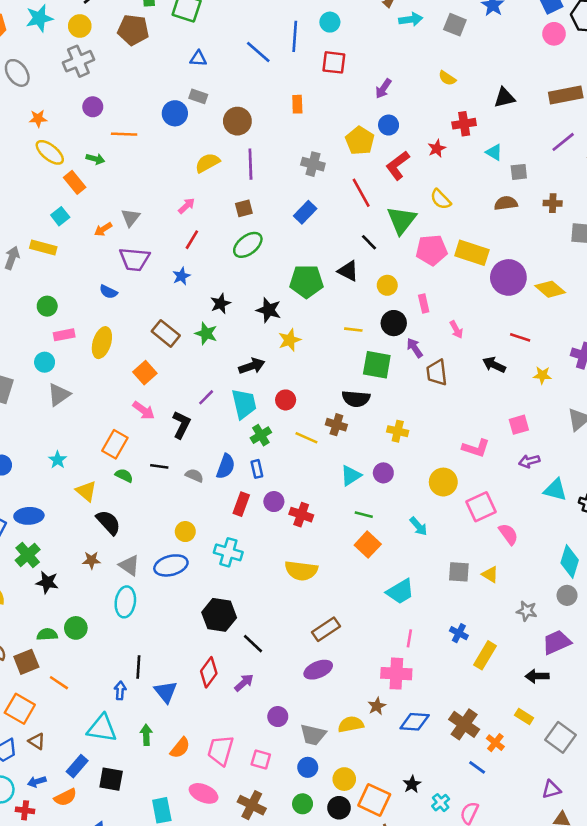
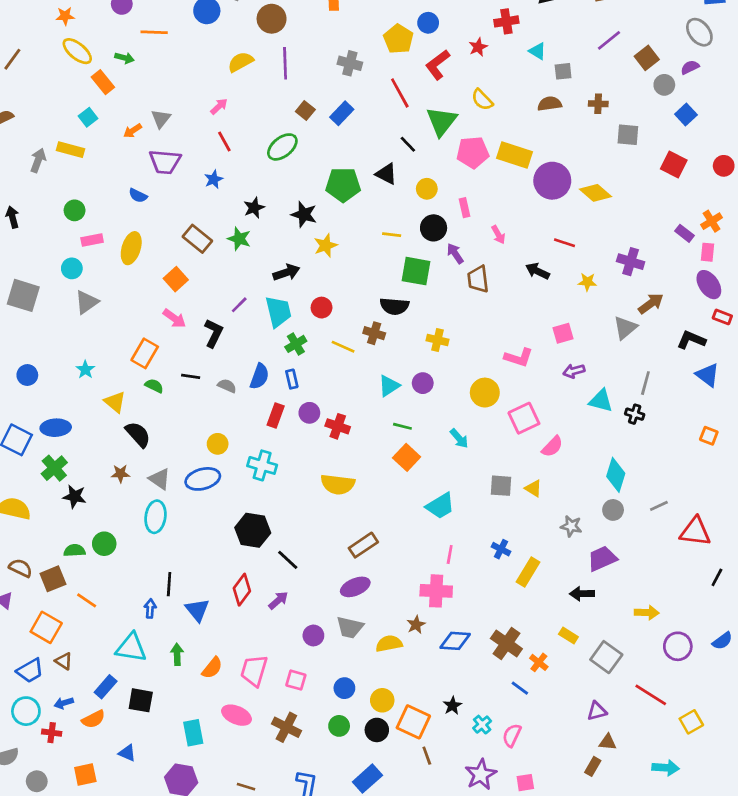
brown square: (244, 208) -> (305, 110), moved, turned -36
red line: (192, 240) -> (224, 142), turned -60
pink semicircle: (508, 534) -> (552, 447), turned 80
gray trapezoid: (313, 735) -> (350, 627), moved

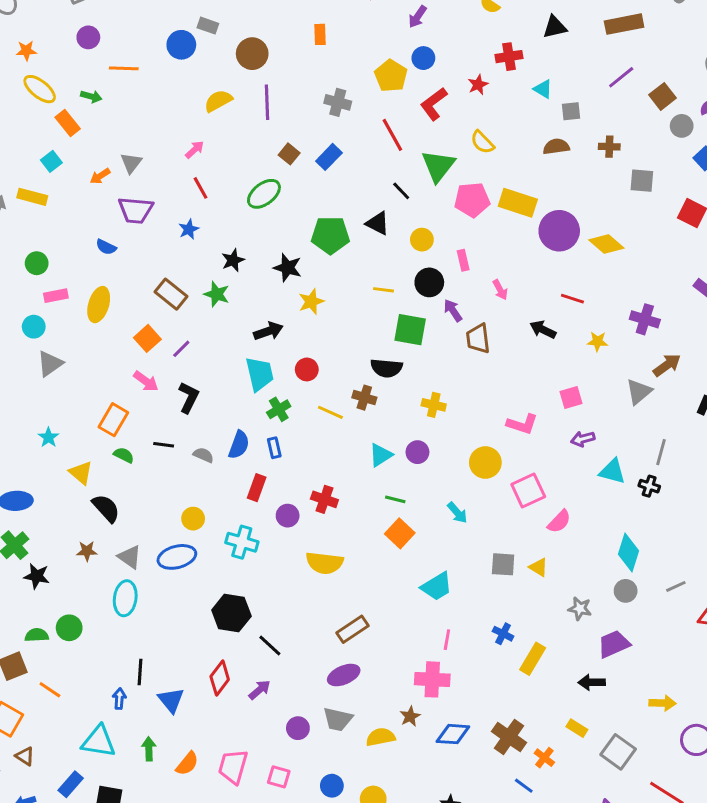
purple line: (239, 305) -> (181, 349), moved
purple circle: (309, 413) -> (288, 516), moved

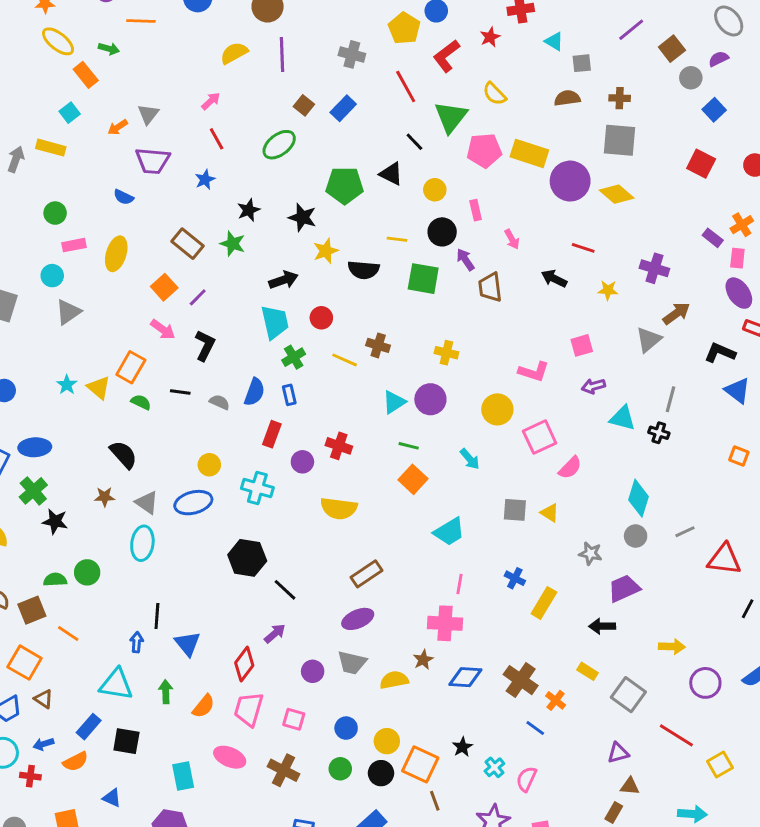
gray square: (642, 181) -> (620, 140), moved, size x1.4
black semicircle: (386, 368) -> (364, 270), moved
purple circle: (417, 452) -> (430, 399), size x1.4
yellow triangle: (81, 473) -> (99, 388), moved
red diamond: (220, 678) -> (244, 664), moved

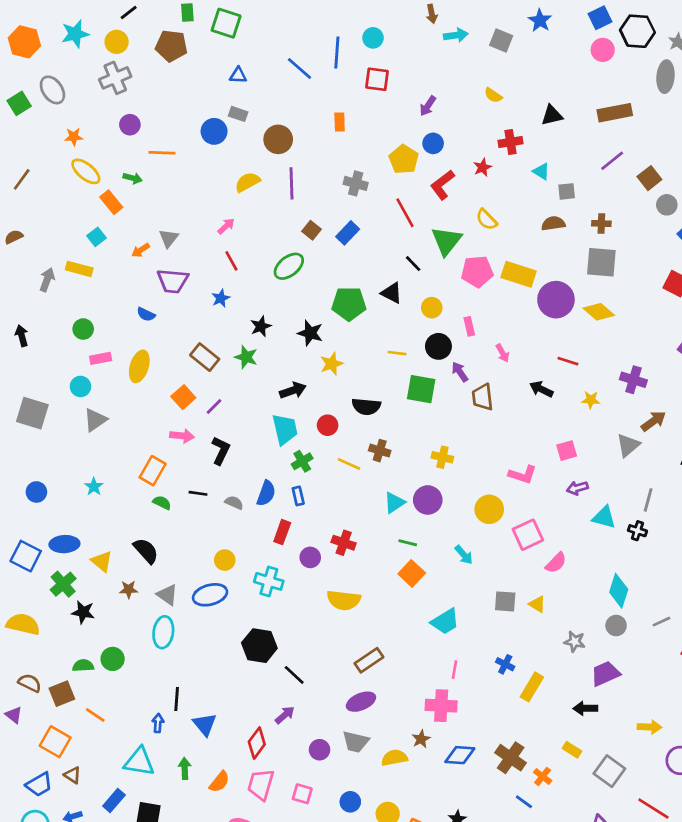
black semicircle: (364, 270) -> (366, 406), moved
pink arrow: (163, 329) -> (182, 436), turned -30
yellow triangle: (99, 388) -> (102, 561), moved

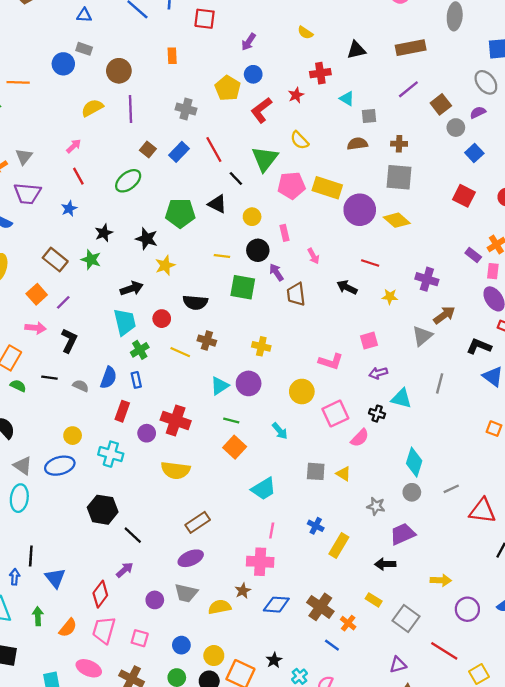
red line: (405, 213) -> (214, 150), moved
black cross: (637, 531) -> (377, 414), moved
red cross: (344, 543) -> (176, 420), size x1.4

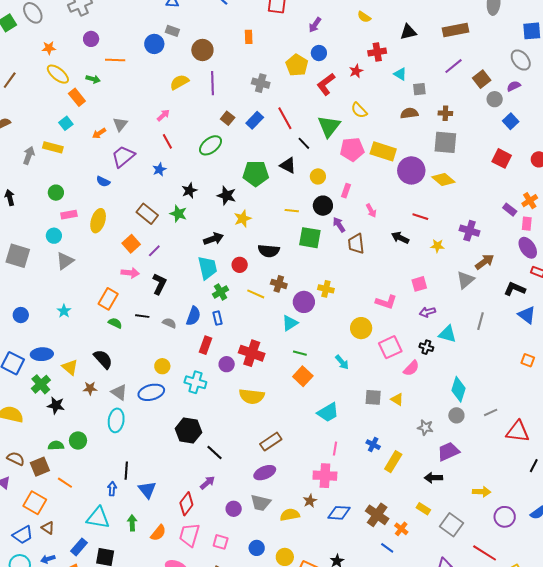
purple trapezoid: (27, 194) -> (123, 156), turned 135
pink rectangle: (284, 233) -> (346, 191), turned 32
purple circle: (249, 383) -> (304, 302), moved

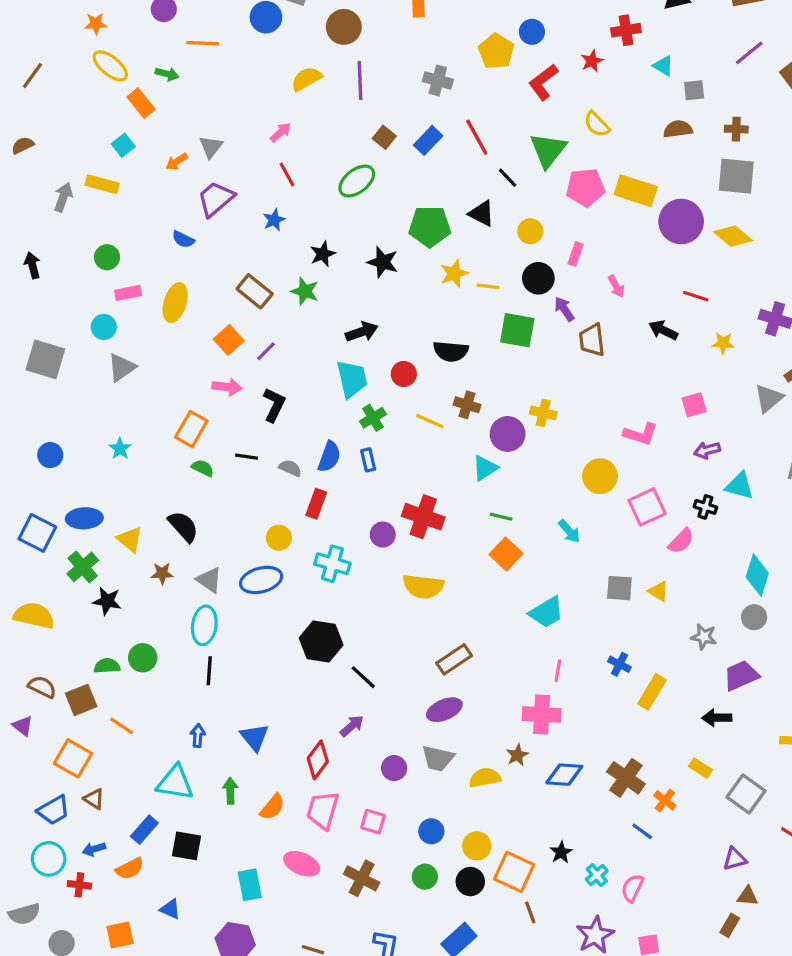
yellow star: (243, 219) -> (454, 273), moved
red rectangle: (205, 345) -> (316, 504), moved
black line: (126, 471) -> (209, 671), moved

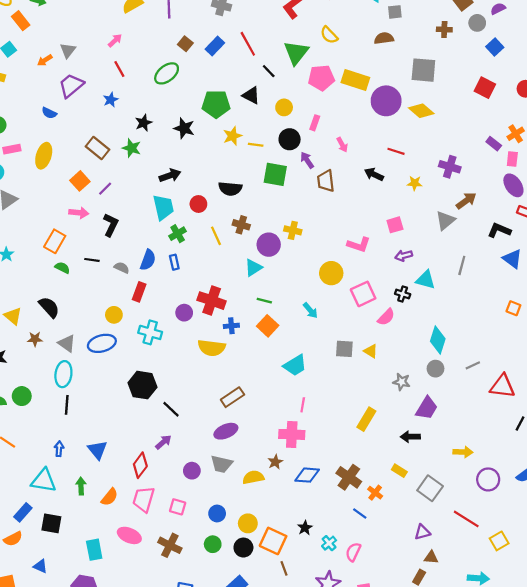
brown cross: (736, 129) -> (444, 29), moved
yellow line: (430, 421) -> (216, 236), turned 42
blue cross: (619, 664) -> (231, 326), moved, turned -32
purple trapezoid: (741, 676) -> (427, 408), turned 145

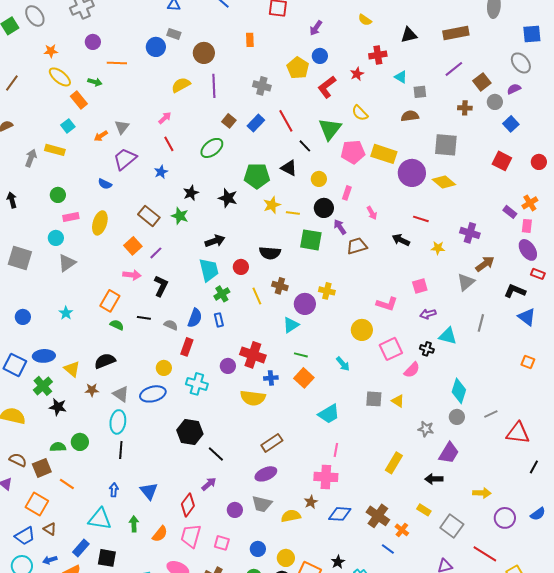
brown trapezoid: (326, 181) -> (357, 246), turned 80
black semicircle: (49, 307) -> (105, 361), turned -70

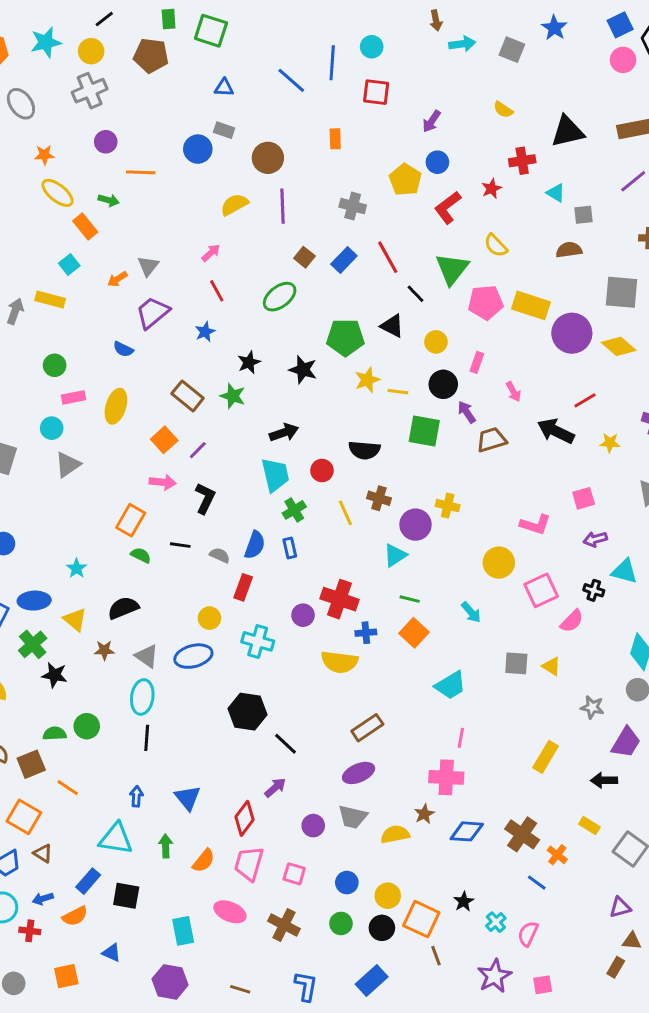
black triangle: (409, 35) -> (567, 132), size x1.4
red line: (421, 219) -> (585, 400), turned -49
black arrow: (401, 240) -> (556, 431), size x1.4
cyan star: (66, 313) -> (77, 568), moved

